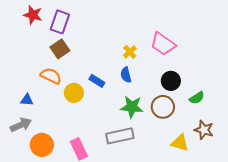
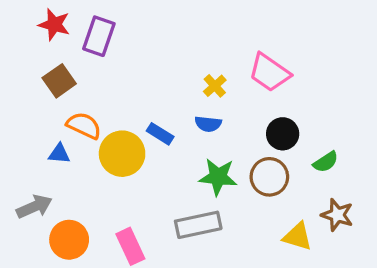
brown square: (60, 49) -> (59, 81), moved
blue semicircle: (126, 75) -> (208, 124), turned -70
yellow circle: (74, 93) -> (122, 154), size x1.4
blue triangle: (27, 100) -> (59, 154), moved

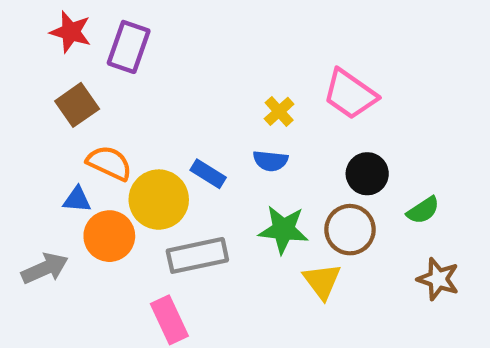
gray rectangle: (198, 225) -> (197, 255), moved
yellow triangle: (298, 236) -> (322, 281), moved, turned 36
orange circle: (69, 240) -> (109, 236), moved

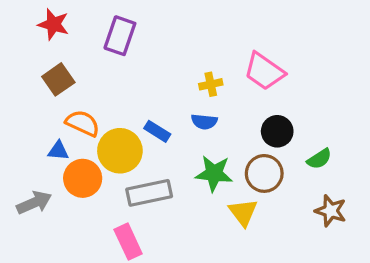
purple rectangle: (129, 47) -> (120, 36), moved
yellow cross: (279, 111) -> (211, 84), turned 30

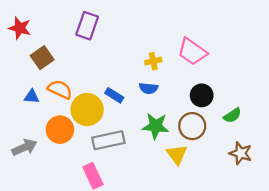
red star: (53, 24) -> (20, 28), moved
blue triangle: (58, 151) -> (32, 97), moved

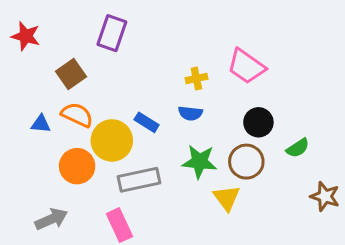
brown square: (42, 58) -> (71, 74), moved
gray arrow: (24, 147) -> (51, 219), moved
brown star: (241, 153) -> (325, 196), moved

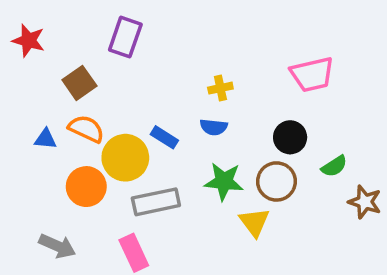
pink trapezoid: (246, 66) -> (312, 74), moved, turned -48
brown star: (325, 196) -> (365, 202), moved
gray arrow: (51, 219) -> (57, 246), turned 48

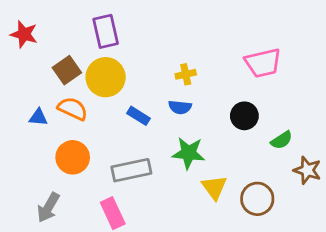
purple rectangle: (125, 37) -> (106, 31), turned -32
yellow circle: (125, 158) -> (106, 77), moved
brown circle: (276, 181) -> (257, 199), moved
gray arrow: (57, 246) -> (48, 207), turned 96

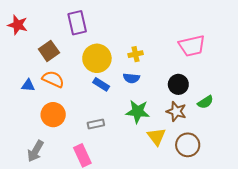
yellow circle: (106, 77) -> (97, 58), moved
gray rectangle: (131, 170) -> (96, 124), size x0.6
brown star: (307, 170) -> (176, 111), moved

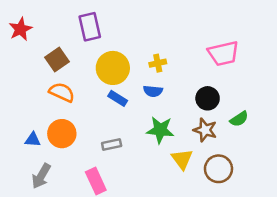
red star: (18, 25) -> (21, 29), turned 30
blue triangle: (28, 85) -> (33, 140), moved

